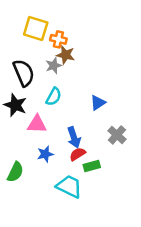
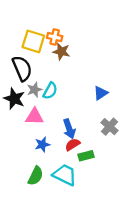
yellow square: (36, 29) -> (33, 41), moved
gray star: (54, 66) -> (34, 90), moved
blue triangle: (98, 103) -> (101, 93), moved
green semicircle: (15, 172) -> (36, 176), moved

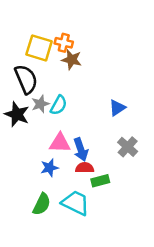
pink triangle: (34, 117) -> (60, 143), moved
red semicircle: (73, 145) -> (85, 168), turned 32

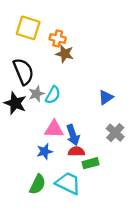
yellow square: (39, 48) -> (28, 28), moved

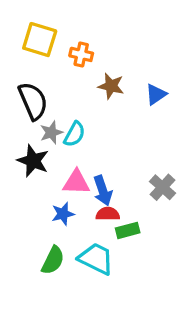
brown star: (65, 54) -> (111, 86), moved
blue triangle: (106, 97) -> (156, 94), moved
black star: (15, 103) -> (33, 161), moved

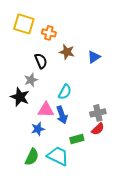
black semicircle: (33, 101) -> (41, 61), moved, size x0.7
cyan semicircle: (75, 134) -> (65, 92), moved
gray cross: (162, 187) -> (98, 113), turned 35
red semicircle: (108, 214) -> (98, 129), moved, turned 136

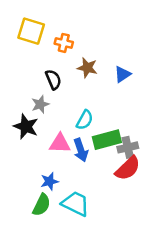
blue star: (38, 129) -> (49, 181), moved
red semicircle: (98, 129) -> (128, 168), size x1.5
green rectangle: (77, 139) -> (107, 140), moved, size x1.5

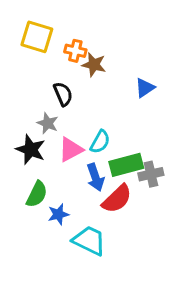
brown star: (87, 68) -> (94, 65), moved
gray star: (40, 104) -> (48, 123), turned -30
pink triangle: (60, 144) -> (71, 149), moved, turned -30
red semicircle: (128, 168) -> (117, 199), moved
green semicircle: (42, 205) -> (37, 194), moved

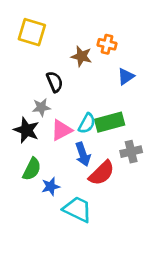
orange cross: (75, 51) -> (107, 44), moved
gray star: (48, 123) -> (41, 107), turned -30
green rectangle: (126, 165) -> (110, 122), moved

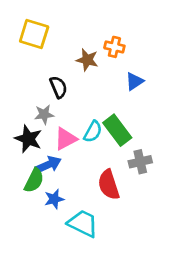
green rectangle: (110, 122) -> (117, 130), turned 68
blue arrow: (83, 154) -> (48, 165), moved, turned -95
red semicircle: (102, 173) -> (109, 185), turned 116

